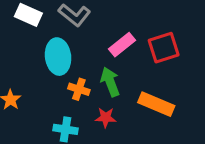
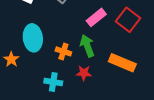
red square: (164, 48) -> (128, 20), turned -35
cyan ellipse: (58, 57) -> (33, 38), moved

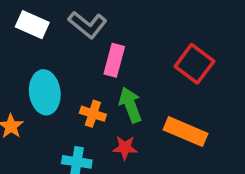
pink rectangle: (96, 17) -> (114, 60), moved, turned -36

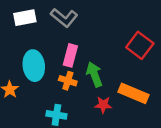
white rectangle: (32, 25) -> (25, 18), turned -35
pink rectangle: (114, 60) -> (70, 55), moved
red star: (125, 148) -> (103, 105), moved

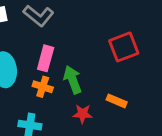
red square: (140, 45) -> (124, 47), turned 32
orange rectangle: (133, 93) -> (117, 101), size x0.6

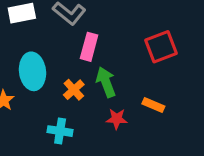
pink rectangle: (46, 58) -> (89, 47), moved
orange cross: (43, 87) -> (74, 90), turned 30

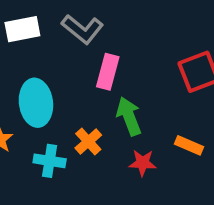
orange cross: (74, 90) -> (88, 141), moved
cyan cross: (60, 131) -> (50, 161), moved

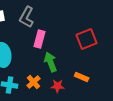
gray L-shape: (82, 29) -> (27, 17), turned 80
orange cross: (88, 141) -> (34, 82), moved

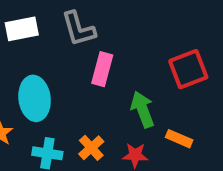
gray L-shape: (27, 17) -> (78, 29), turned -45
green arrow: (51, 62) -> (143, 109), moved

